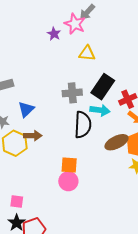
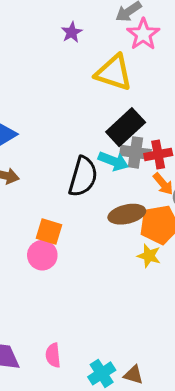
pink star: (75, 24) -> (143, 34), moved
yellow triangle: (87, 53) -> (114, 73), size x1.5
gray cross: (72, 93) -> (135, 152), moved

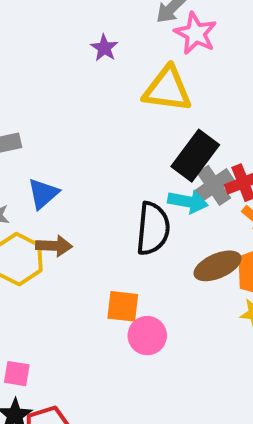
gray cross: (135, 152) -> (214, 185), turned -32
pink circle: (42, 255) -> (147, 336), moved

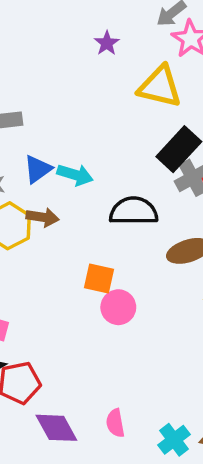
cyan arrow: (188, 202) -> (75, 175), moved
black semicircle: (153, 229) -> (134, 211), turned -102

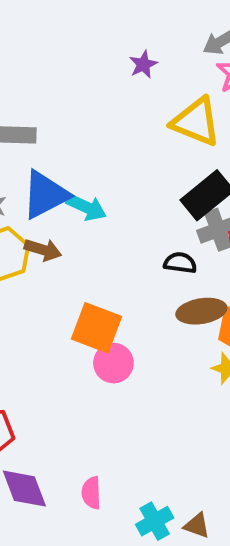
blue triangle: (38, 169) -> (45, 195), size x1.5
black semicircle: (134, 211) -> (180, 263), moved, size x0.6
orange square: (99, 278) -> (96, 328), size x1.4

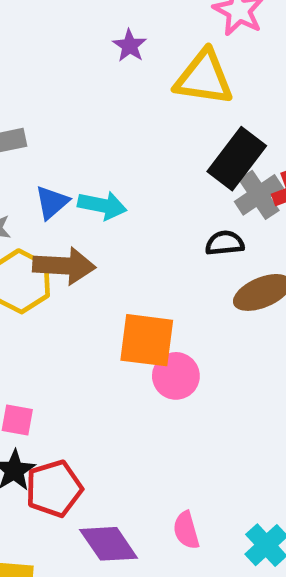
purple star: (143, 64) -> (130, 46), moved
blue triangle: (45, 195) -> (52, 202), size x0.6
brown arrow: (43, 250) -> (64, 266), size x1.4

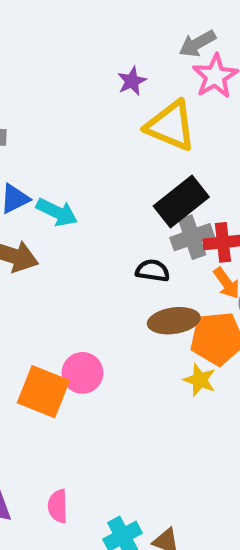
purple star: (130, 46) -> (132, 81), moved
orange square: (147, 340) -> (43, 392), moved

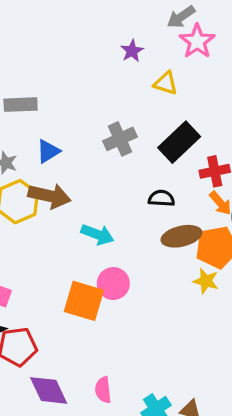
yellow triangle: (171, 126) -> (166, 83), size x0.6
cyan arrow: (57, 212) -> (97, 234), moved
gray cross: (192, 237) -> (120, 139), moved

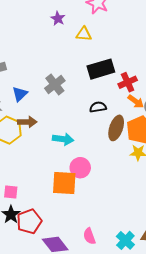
gray cross: (120, 139) -> (55, 84), moved
black rectangle: (179, 142) -> (101, 69), turned 40
brown arrow: (49, 196) -> (27, 122), size x0.7
brown ellipse: (181, 236) -> (116, 128), turned -45

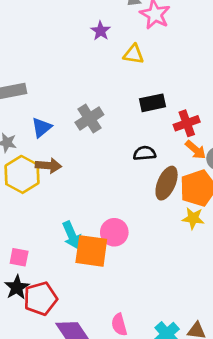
black rectangle: (101, 69) -> (152, 103), size x0.7
cyan arrow: (63, 139) -> (72, 235), moved, turned 54

